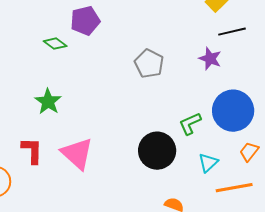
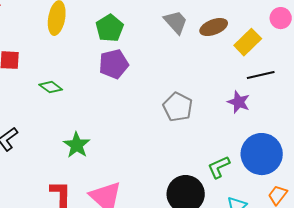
green diamond: (55, 44) -> (51, 87), moved

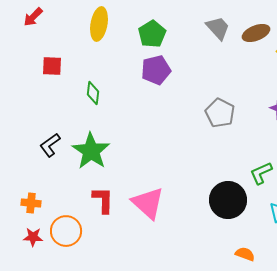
green diamond: (51, 87) -> (93, 93), turned 60
green star: (77, 145) -> (91, 151), moved, size x1.4

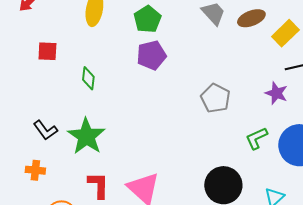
black L-shape: (50, 145) -> (45, 130), turned -90
green L-shape: (261, 173) -> (256, 138), moved
orange cross: (31, 203) -> (35, 170), moved

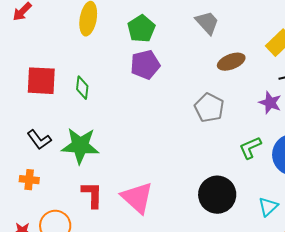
brown ellipse: (251, 18) -> (231, 62), moved
red square: (47, 51) -> (41, 81), moved, size x1.5
green star: (86, 136) -> (80, 146), turned -30

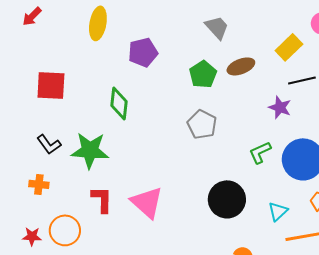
green pentagon: (141, 29) -> (203, 74), moved
purple pentagon: (145, 65) -> (143, 52), moved
green diamond: (82, 88) -> (119, 103), moved, size x1.4
gray pentagon: (209, 108) -> (202, 124), moved

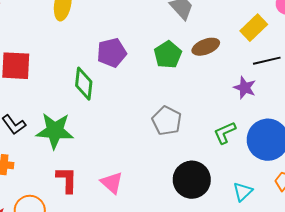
purple pentagon: (143, 52) -> (112, 53), moved
gray pentagon: (202, 124) -> (167, 121), moved
pink triangle: (147, 202) -> (112, 183), size x0.7

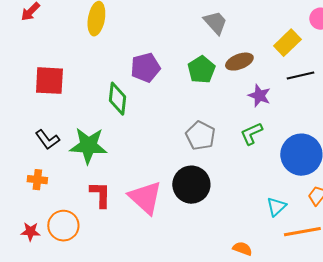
purple star: (245, 88) -> (259, 96), moved
green L-shape: (225, 133) -> (251, 134), moved
black circle: (192, 180) -> (191, 185), moved
pink triangle: (112, 183) -> (145, 198), size x1.5

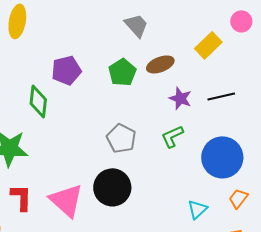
black line: (300, 76) -> (221, 96), moved

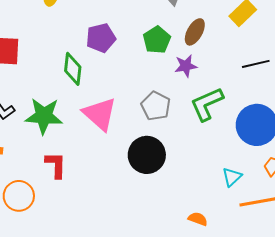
brown ellipse: (160, 64) -> (195, 32), turned -40
purple star: (180, 98) -> (186, 66), moved, turned -30
green L-shape: (172, 136) -> (207, 104), size x1.5
pink triangle: (66, 200) -> (100, 114), moved

